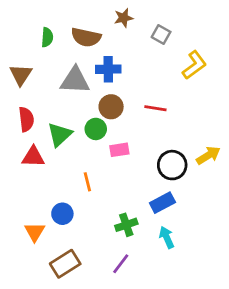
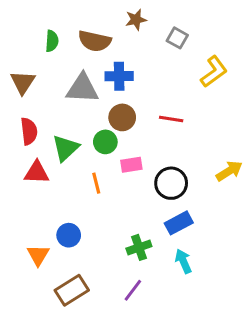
black circle: (172, 165) -> (171, 183), moved
orange line: (87, 182) -> (96, 183), moved

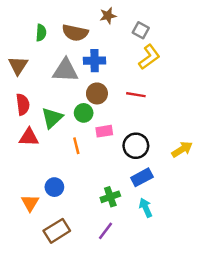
yellow L-shape: (214, 72) -> (149, 57), moved
yellow arrow: (229, 171) -> (182, 149), moved

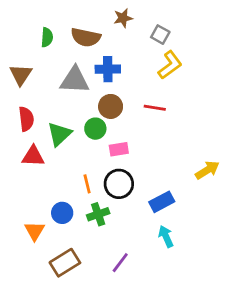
orange line: (76, 146) -> (87, 184), moved
black circle: (136, 146) -> (119, 184), moved
green cross: (110, 197) -> (98, 214), moved

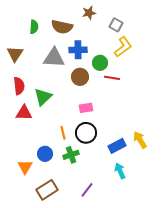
green circle: (95, 129) -> (100, 63), moved
yellow arrow: (207, 170) -> (140, 140), moved, turned -90

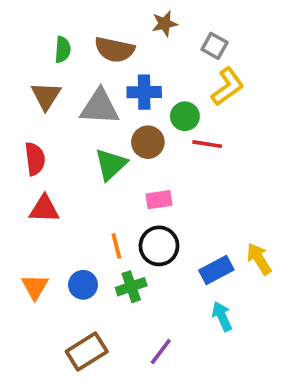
brown triangle: (15, 54) -> (46, 96), moved
green triangle: (43, 97) -> (111, 164), moved
orange triangle: (25, 167) -> (35, 287), moved

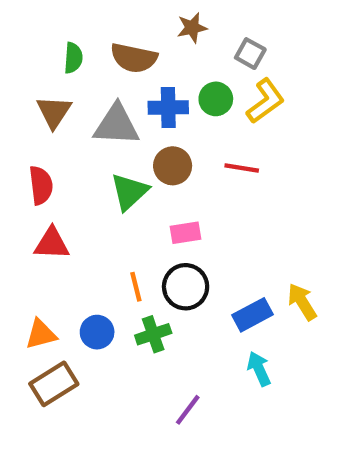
green circle: (185, 116) -> (216, 99), moved
orange triangle: (35, 287) -> (41, 334), turned 44
brown rectangle: (87, 352) -> (54, 384), moved

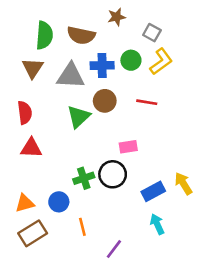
green semicircle: (73, 58) -> (44, 35), size x1.5
pink rectangle: (186, 233) -> (128, 147), moved
orange line: (136, 287) -> (82, 227), moved
green cross: (153, 334) -> (84, 178), moved

